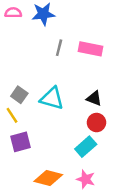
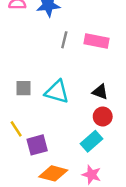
gray square: (19, 95) -> (23, 88), turned -35
yellow line: (12, 115) -> (16, 129), moved
purple square: (20, 142) -> (37, 145), moved

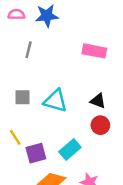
gray line: (64, 40) -> (29, 50), moved
cyan rectangle: (92, 141) -> (70, 149), moved

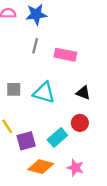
gray line: (29, 50) -> (35, 46), moved
pink rectangle: (94, 51) -> (65, 55), moved
red circle: (100, 125) -> (80, 123), moved

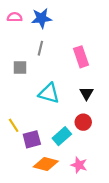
pink rectangle: (65, 55) -> (81, 57), moved, turned 60
gray square: (14, 89) -> (20, 68), moved
black triangle: (83, 93) -> (86, 93), turned 40

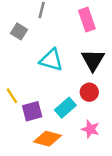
gray square: (20, 68) -> (19, 31), turned 32
black triangle: (86, 93) -> (93, 60), size x1.5
pink star: (79, 165) -> (90, 129), moved

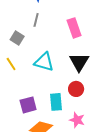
yellow line: (12, 96) -> (11, 64), moved
cyan rectangle: (65, 108) -> (56, 102), turned -54

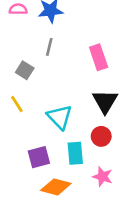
cyan triangle: (44, 62) -> (60, 117), moved, turned 30

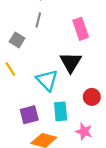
black triangle: (105, 101) -> (71, 62), moved
red circle: (101, 136) -> (92, 97), moved

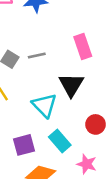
gray line: (38, 20) -> (37, 55), moved, turned 64
cyan rectangle: (61, 111) -> (60, 141), turned -36

